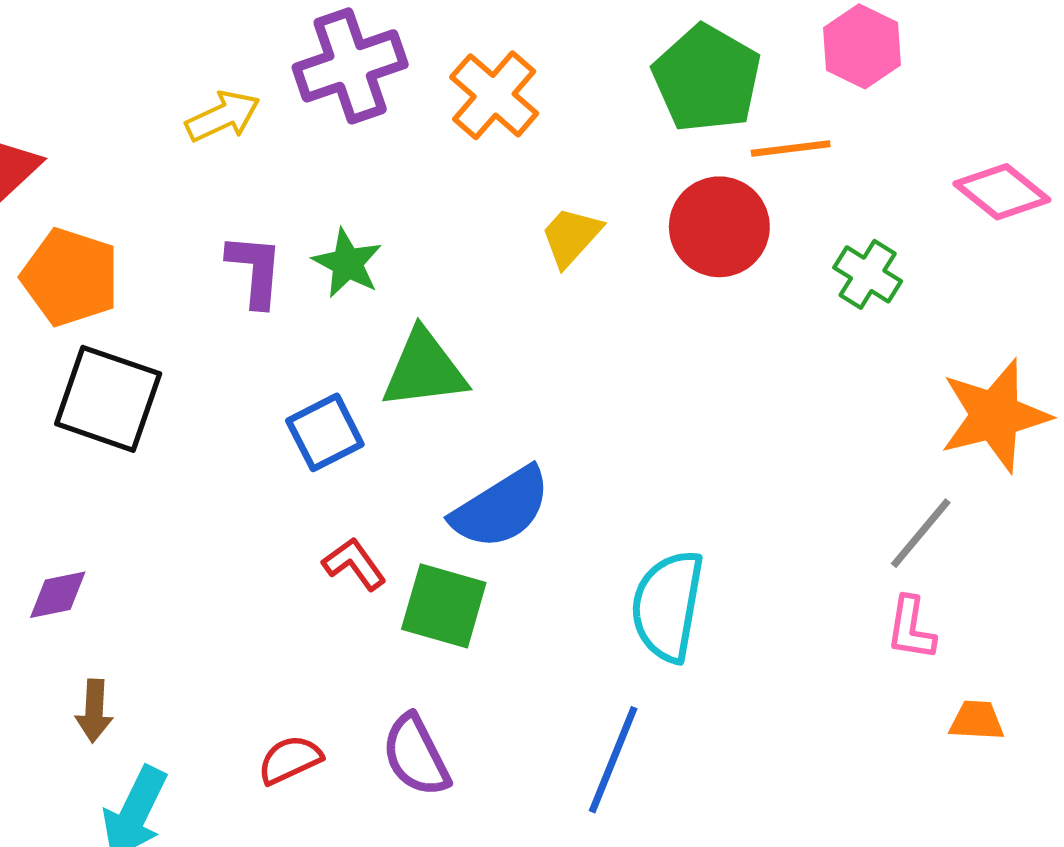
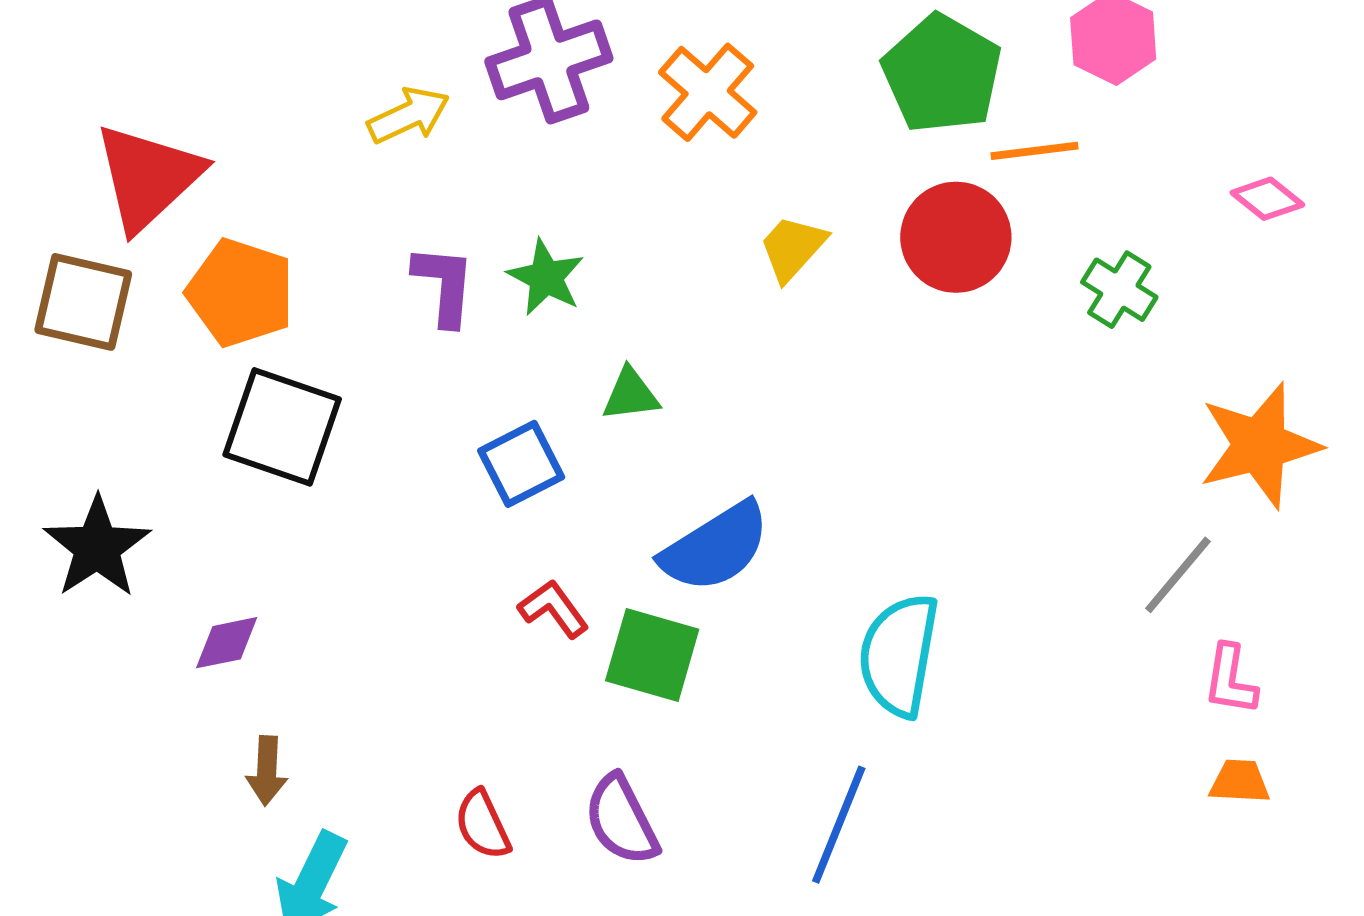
pink diamond: (1002, 192) -> (1267, 199), size x0.7
green triangle: (424, 369) -> (631, 394), size x0.6
pink L-shape: (911, 628) -> (1230, 680), moved
red semicircle: (290, 760) -> (483, 825), turned -90

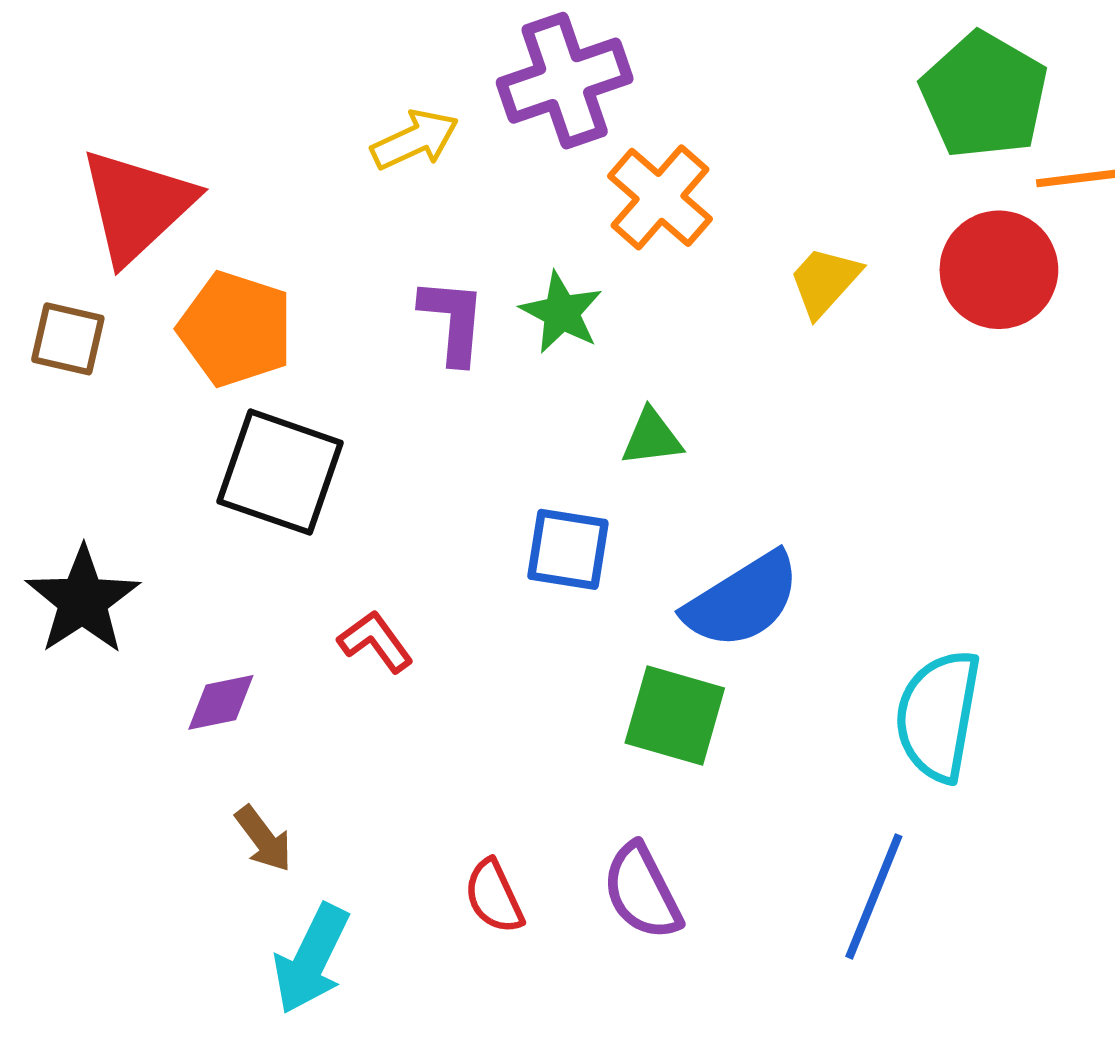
orange cross: (708, 92) -> (660, 197), moved
brown square: (83, 302) -> (68, 339), size x0.7
blue square: (521, 464) -> (568, 549), moved, turned 36
red L-shape: (554, 609) -> (375, 642), moved
brown arrow: (267, 771) -> (264, 839), turned -40

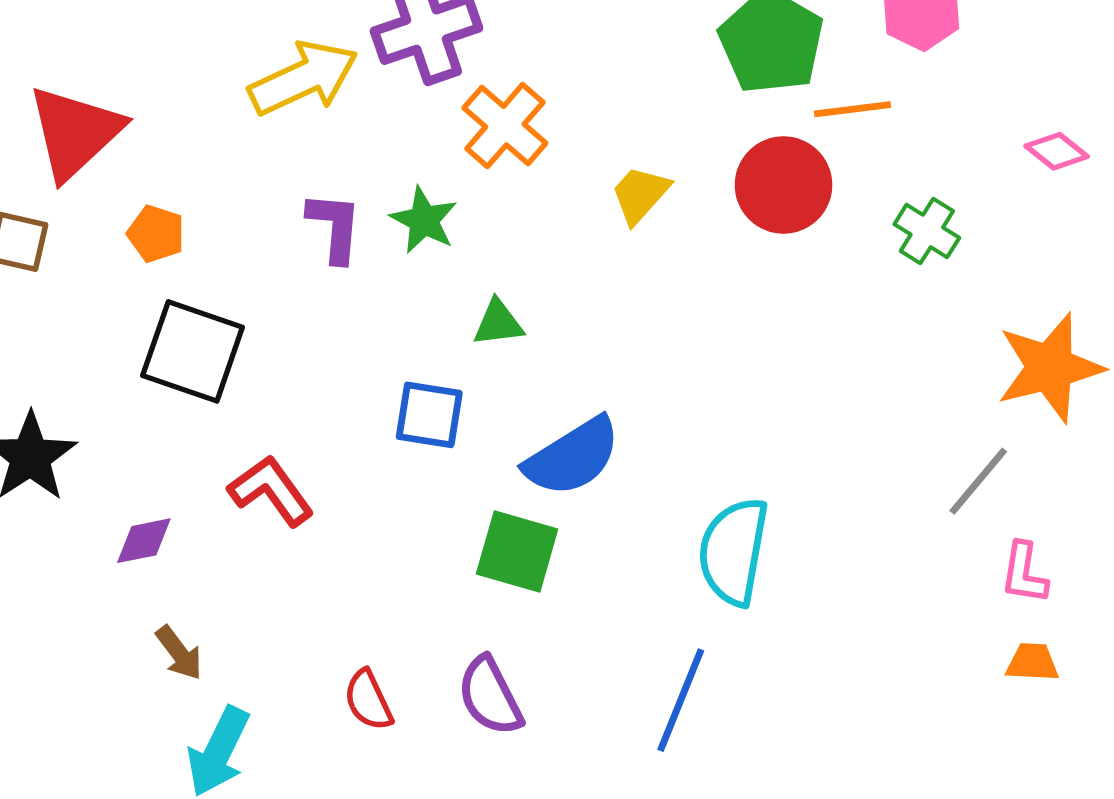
yellow arrow: (415, 140) -> (303, 78), size x1.5
orange pentagon: (236, 329) -> (156, 234), size x0.6
red L-shape: (375, 642) -> (271, 491), size x1.4

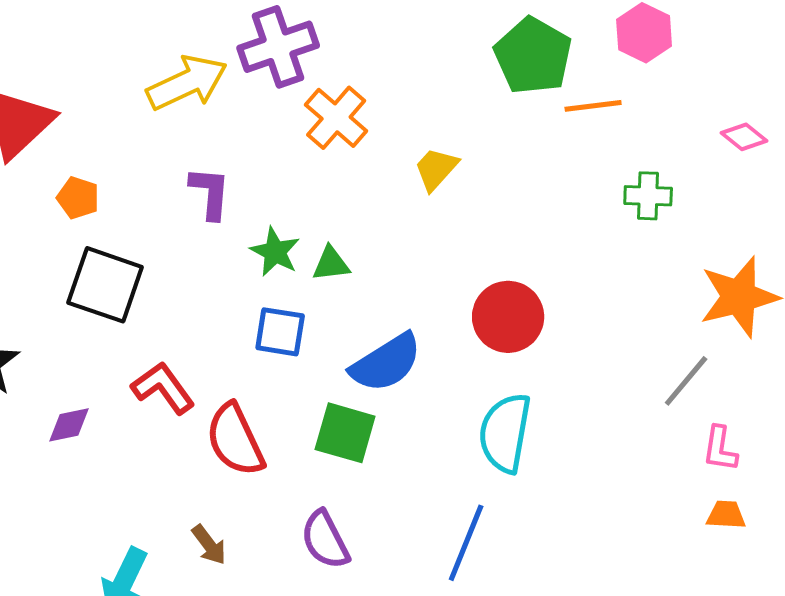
red circle: (783, 185) -> (508, 317), moved
green star: (424, 220) -> (275, 252), moved
green cross: (927, 231) -> (648, 196), turned -30
brown arrow: (179, 653) -> (209, 545), moved
red semicircle: (368, 700) -> (235, 440), moved, size x1.6

